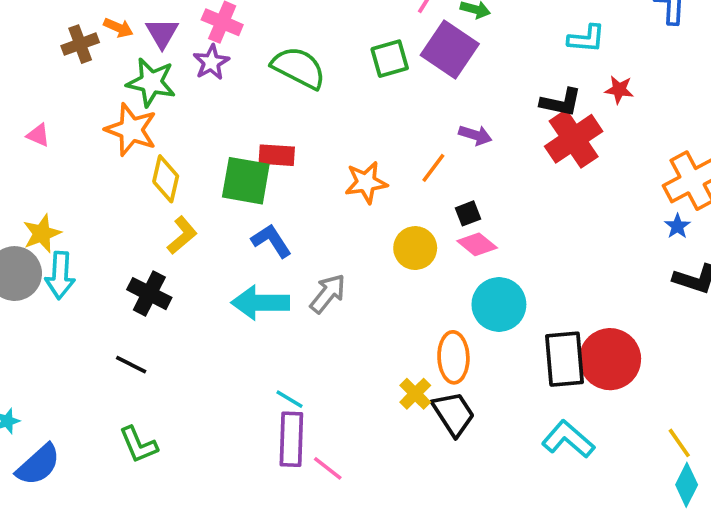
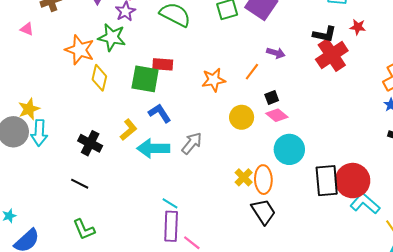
green star: (151, 82) -> (112, 37), moved
pink triangle: (38, 135) -> (27, 29), moved
yellow L-shape: (182, 235) -> (128, 130), moved
yellow cross: (415, 394) -> (244, 177), moved
cyan L-shape: (568, 439) -> (365, 203), moved

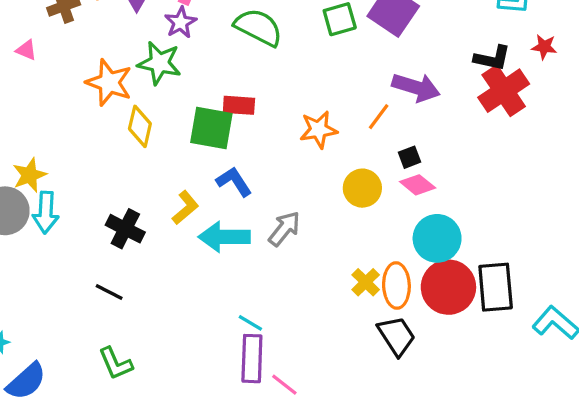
purple arrow: (276, 53) -> (416, 87), size x1.6
red circle: (353, 181) -> (448, 287), moved

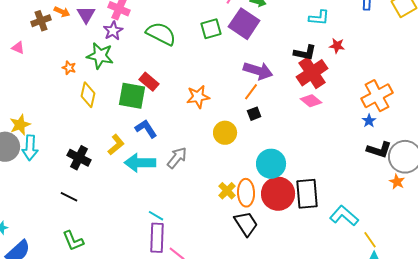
orange star: (109, 83) -> (69, 68), size x0.5
red rectangle: (239, 105) -> (149, 82), turned 36
orange line: (379, 117) -> (251, 92), moved
pink diamond: (418, 185) -> (311, 101), moved

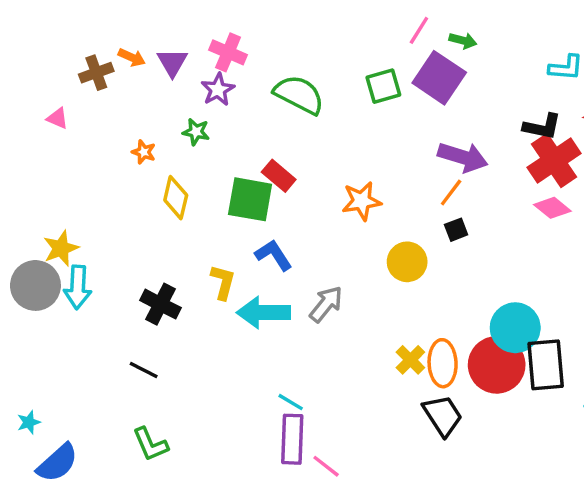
green star: (100, 56) -> (196, 132), size x0.6
yellow L-shape: (116, 145) -> (223, 282), turned -35
cyan circle: (271, 164) -> (515, 328), moved

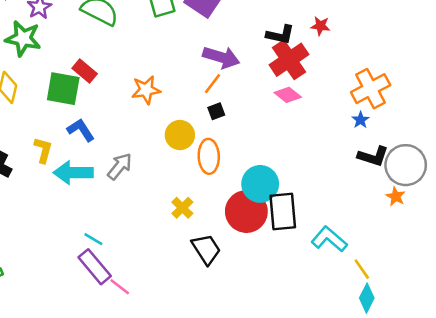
green star: (196, 132) -> (23, 38), size x1.8
orange ellipse: (443, 363) -> (209, 156), moved
purple rectangle: (292, 439) -> (95, 267), turned -42

